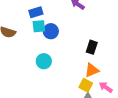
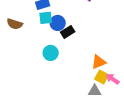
black rectangle: (92, 47) -> (68, 32), moved, turned 40
yellow square: (86, 85) -> (102, 77), moved

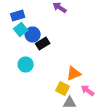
cyan square: (46, 18) -> (21, 30), turned -32
yellow square: (102, 77) -> (63, 88), moved

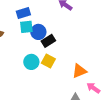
cyan square: (21, 30) -> (26, 27), turned 32
yellow square: (63, 88) -> (48, 61), moved

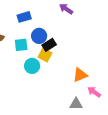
cyan square: (26, 27) -> (21, 45), moved
yellow square: (48, 61) -> (45, 55), moved

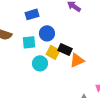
black rectangle: (49, 45) -> (65, 49), moved, turned 56
orange triangle: (80, 75) -> (77, 60), moved

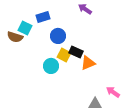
cyan square: (29, 42) -> (25, 28), moved, turned 32

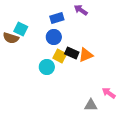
blue rectangle: (43, 17) -> (57, 18), moved
orange triangle: (88, 63) -> (86, 55), moved

